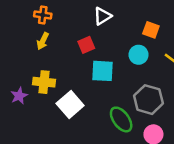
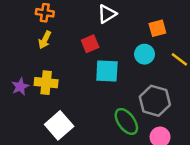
orange square: (151, 30) -> (157, 28), turned -35
purple star: (19, 96) -> (20, 87), moved
white square: (70, 105) -> (59, 125), moved

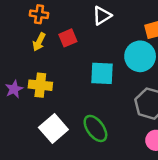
red square: (90, 44) -> (68, 38), moved
cyan circle: (144, 54) -> (140, 56), size x1.5
green ellipse: (126, 121) -> (95, 128), moved

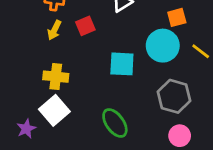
purple star: (14, 89) -> (26, 129), moved
white square: (53, 128) -> (54, 110), moved

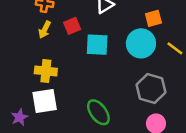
cyan square: (122, 64) -> (97, 45), moved
white square: (54, 110) -> (45, 101), turned 32

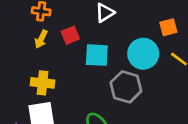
orange square: (153, 18) -> (168, 27), moved
gray hexagon: (151, 88) -> (126, 87), moved

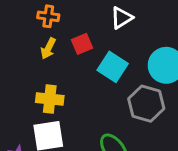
cyan square: (97, 55) -> (113, 67), turned 30

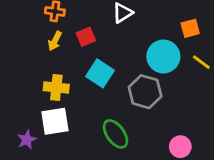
cyan square: (113, 67) -> (100, 73), moved

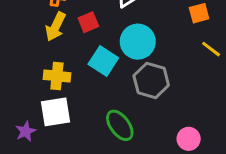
yellow arrow: (55, 41) -> (55, 27), size x1.4
cyan circle: (163, 56) -> (138, 42), moved

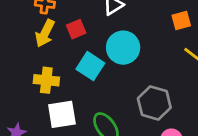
gray hexagon: (151, 80) -> (154, 103), moved
white square: (55, 112) -> (62, 114), moved

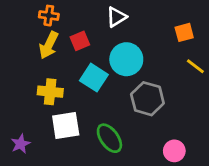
gray hexagon: (154, 103) -> (147, 99), moved

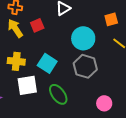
yellow arrow: (49, 45) -> (15, 28), turned 120
cyan circle: (126, 59) -> (83, 38), moved
cyan square: (94, 78) -> (47, 63), moved

